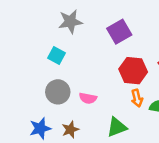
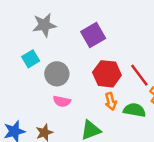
cyan square: (57, 55) -> (31, 59), turned 30
gray circle: (58, 92) -> (57, 74), moved

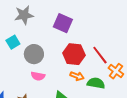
purple square: (93, 35) -> (63, 23), turned -36
orange arrow: (111, 101) -> (77, 76), turned -56

